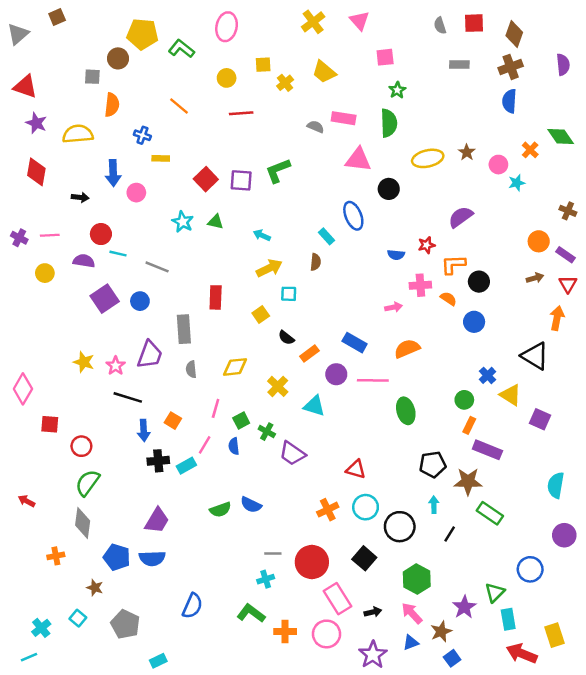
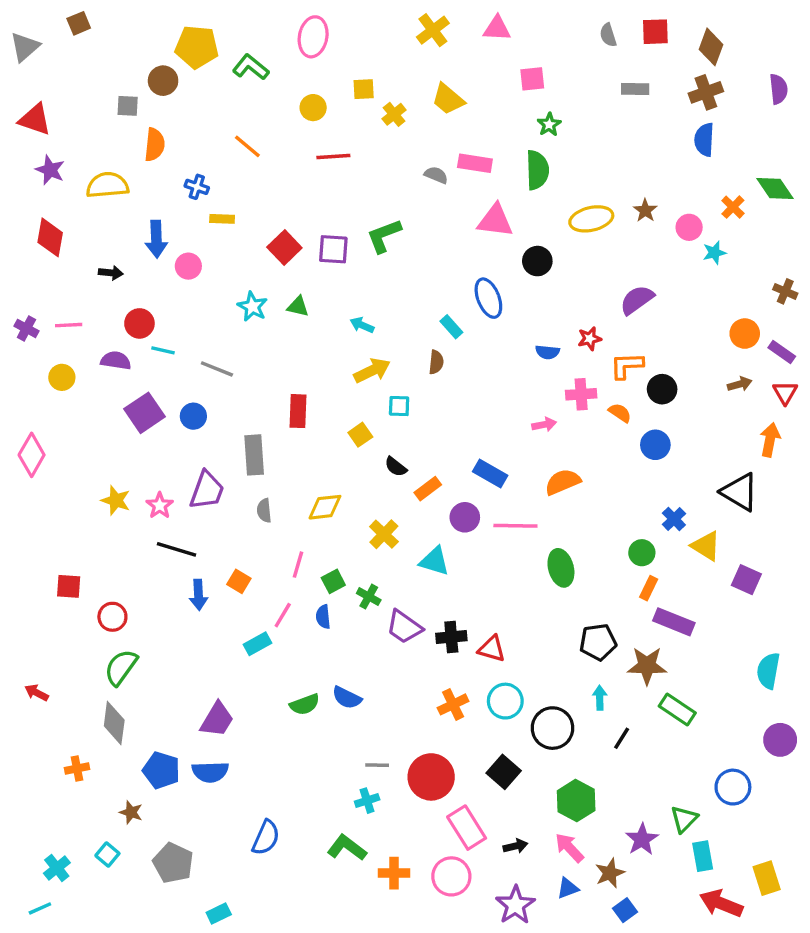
pink triangle: (359, 21) -> (497, 28), turned -45
pink diamond: (23, 389) -> (32, 455), moved
black cross: (158, 461) -> (451, 637), moved

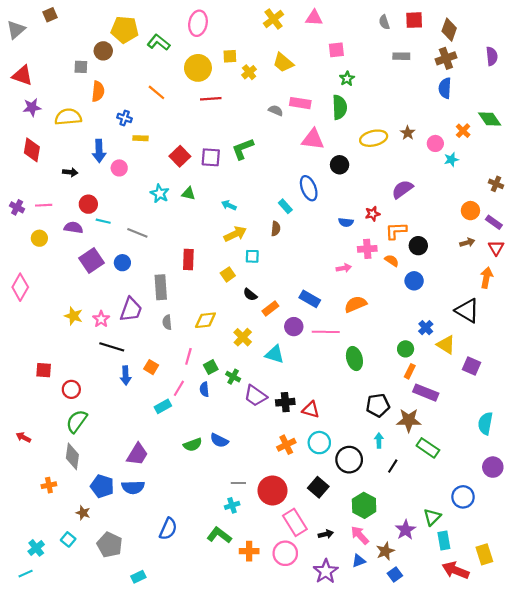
yellow circle: (313, 108) -> (198, 68), size x1.6
purple star: (50, 170) -> (32, 107), turned -30

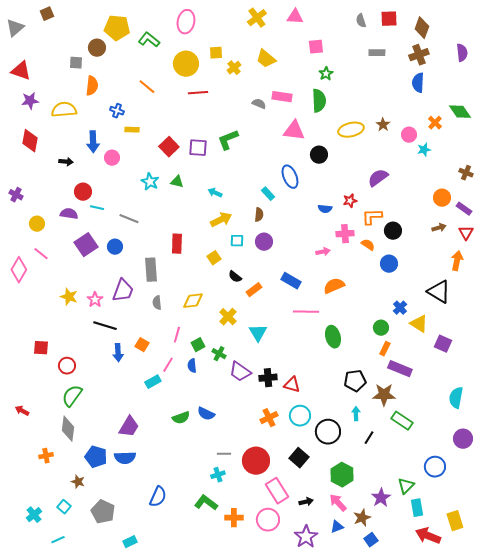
pink line: (44, 205) -> (41, 254), moved, turned 42
purple circle: (294, 327) -> (264, 242), moved
cyan triangle: (275, 354) -> (258, 333), turned 42
cyan line: (26, 574) -> (58, 540), moved

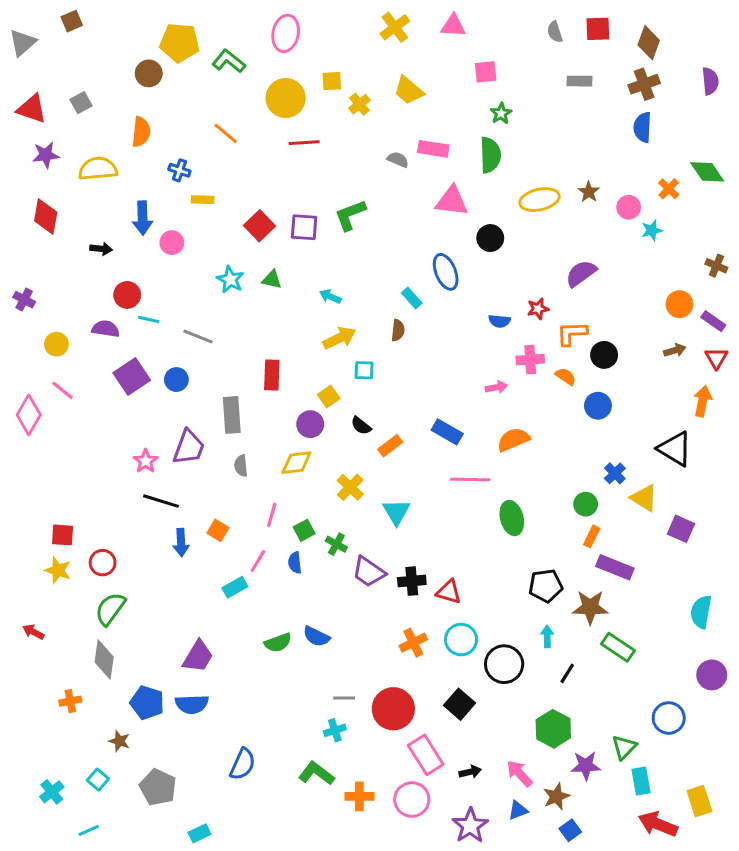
gray square: (76, 63) -> (81, 103), moved, turned -32
purple circle: (264, 242) -> (310, 424), moved
yellow star: (69, 297) -> (58, 570), moved
green hexagon: (342, 475) -> (553, 729), moved
purple star: (381, 498) -> (586, 766), turned 30

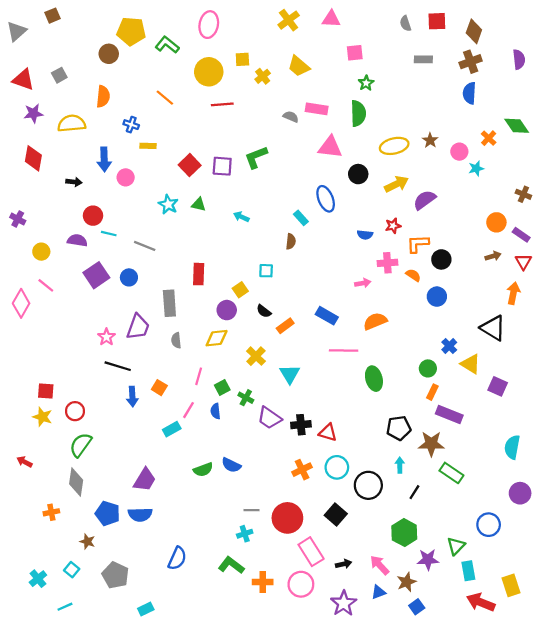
yellow arrow: (339, 338) -> (396, 184), moved

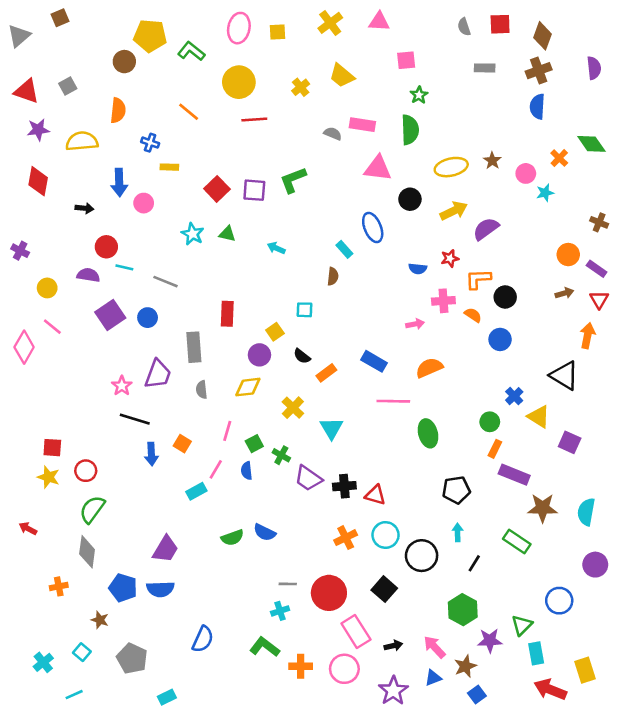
yellow square: (242, 59) -> (277, 32), moved
brown star: (431, 444) -> (543, 508), moved

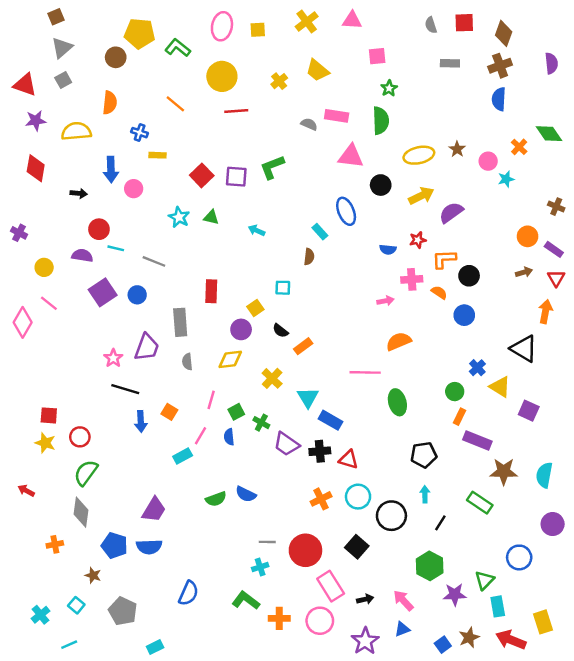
gray triangle: (19, 36) -> (62, 48), moved
blue rectangle: (374, 361) -> (331, 420), moved
brown star: (465, 666) -> (469, 637), moved

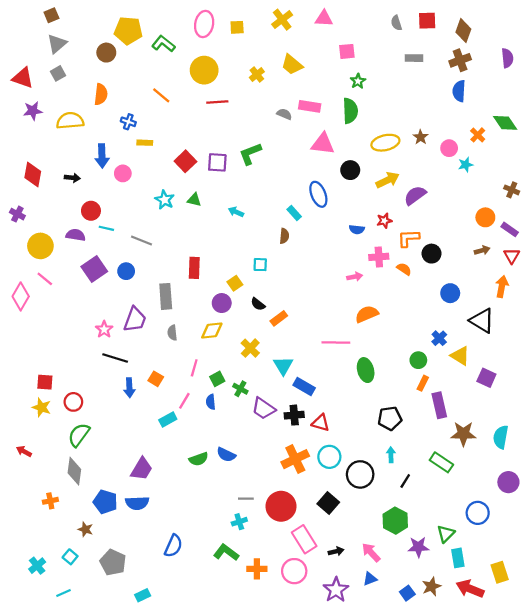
red diamond: (36, 168) -> (33, 175), moved
yellow circle: (44, 267) -> (40, 246), size x1.5
blue circle: (464, 315) -> (450, 293), moved
purple rectangle: (477, 440) -> (439, 405), turned 55
orange cross: (321, 499) -> (295, 459), size x1.4

